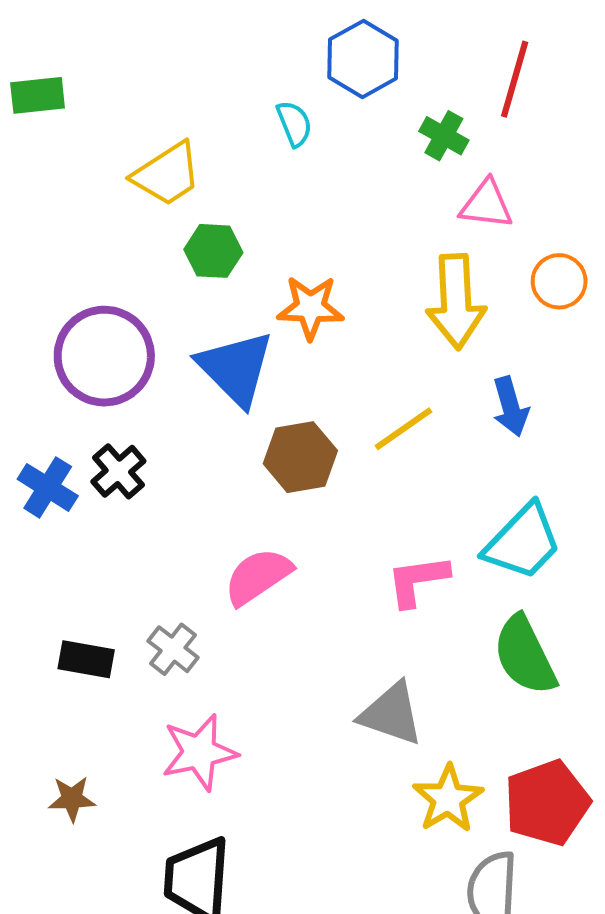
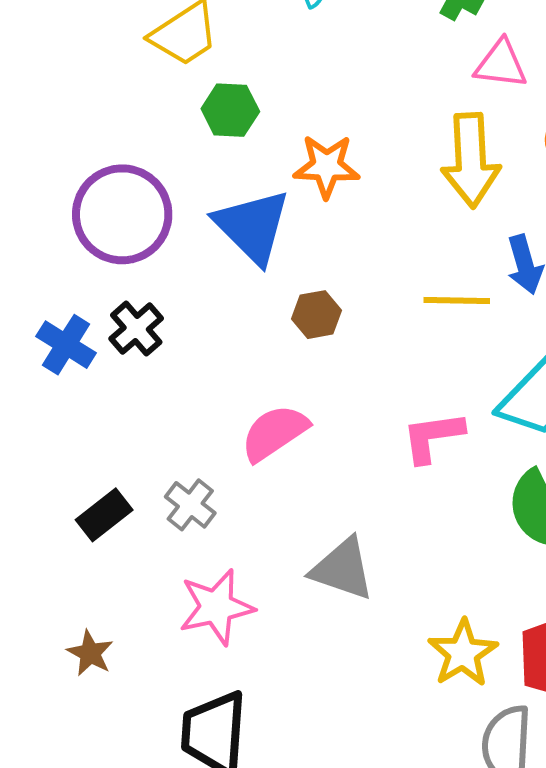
yellow line: (403, 429) -> (457, 301), moved, turned 36
brown hexagon: (300, 457) -> (316, 315), size x0.7
black rectangle: (86, 659) -> (104, 515), turned -48
gray triangle: (391, 714) -> (343, 569), moved
brown star: (72, 799) -> (90, 653), turned 30

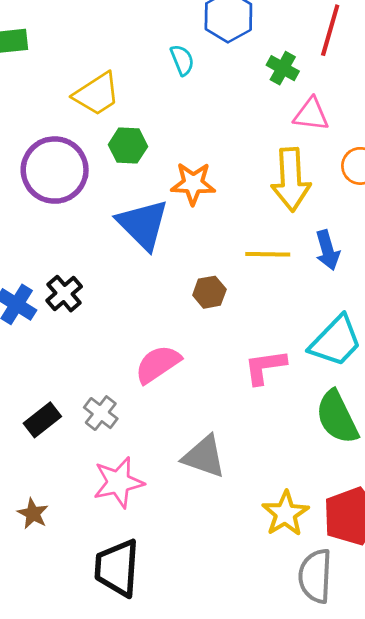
purple circle: (122, 214) -> (55, 170), moved
yellow line: (457, 301) -> (268, 254), moved
brown hexagon: (316, 315) -> (209, 292), moved

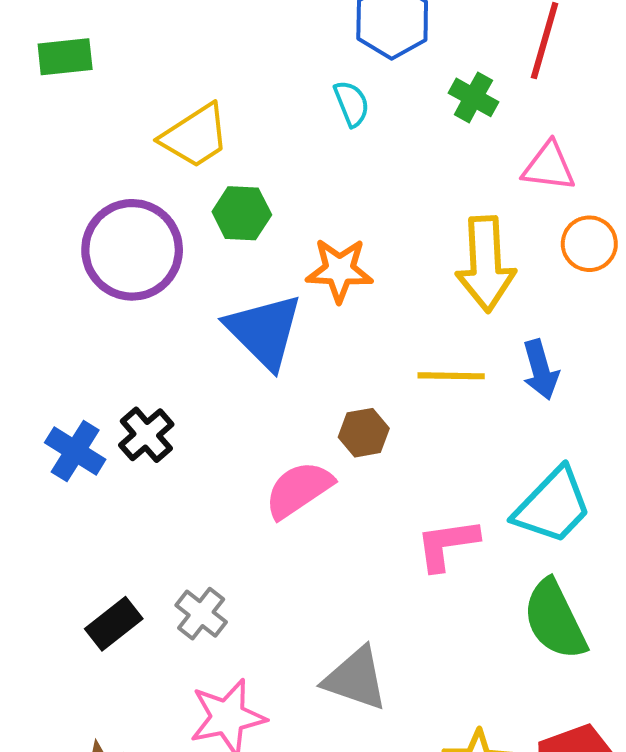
cyan semicircle: (182, 60) -> (352, 104), moved
pink triangle: (311, 114) -> (549, 167), moved
pink semicircle: (158, 364) -> (299, 490), moved

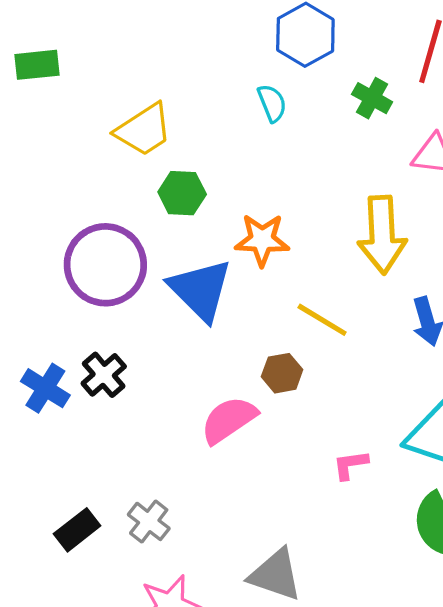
purple circle: (132, 250) -> (105, 265), moved
yellow line: (451, 376) -> (322, 320), moved, turned 30
pink L-shape: (447, 544) -> (350, 465), size x0.7

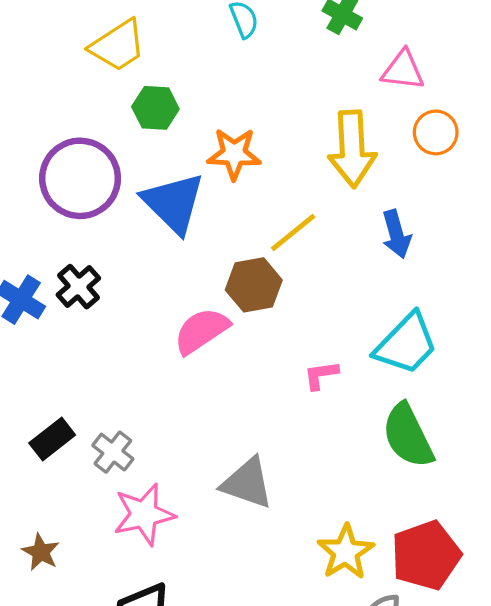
yellow line: (322, 320) -> (293, 232), turned -70
brown hexagon: (282, 373) -> (254, 285), size x1.4
gray cross: (149, 521) -> (113, 452), moved

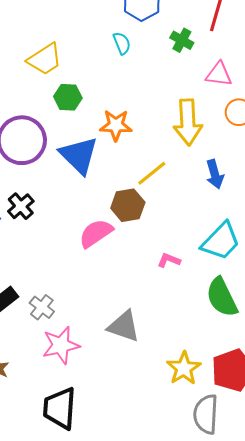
pink L-shape: (321, 375) -> (169, 260), turned 30

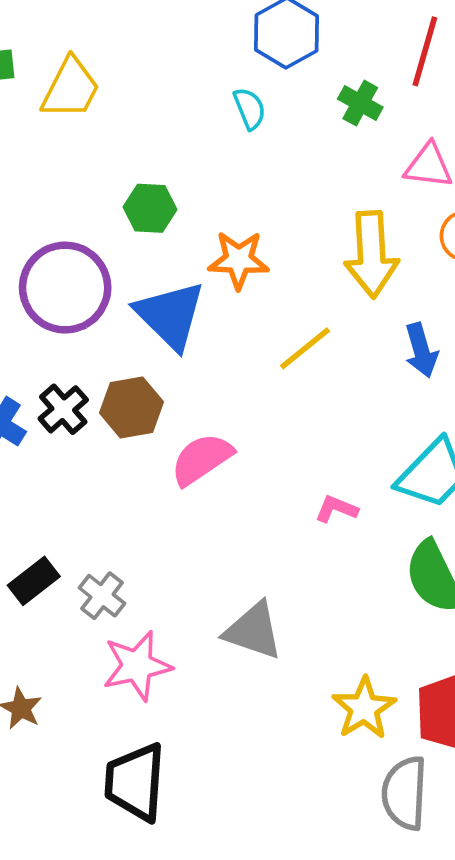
yellow trapezoid: (45, 59) -> (71, 88), moved, turned -30
brown hexagon: (128, 205) -> (132, 407), moved

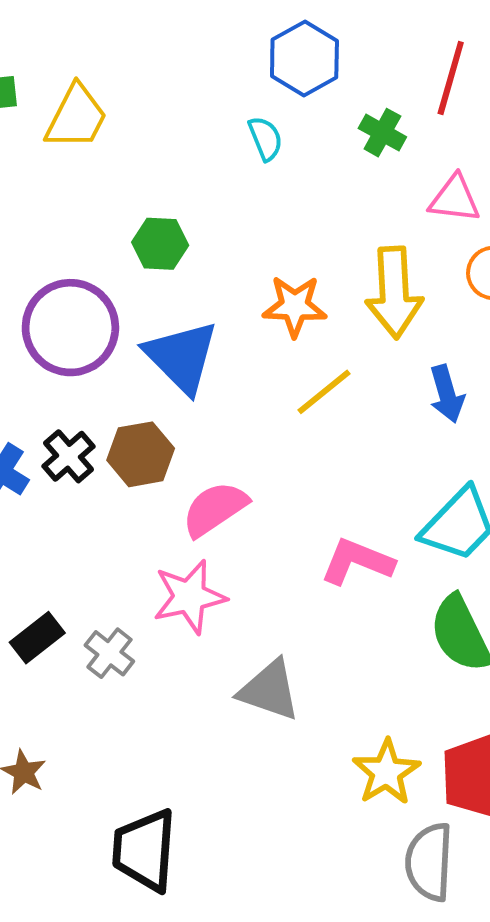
orange star: (239, 260) -> (295, 306), moved
pink L-shape: (336, 509) -> (357, 562), size x1.6
pink star: (137, 666) -> (189, 597), moved

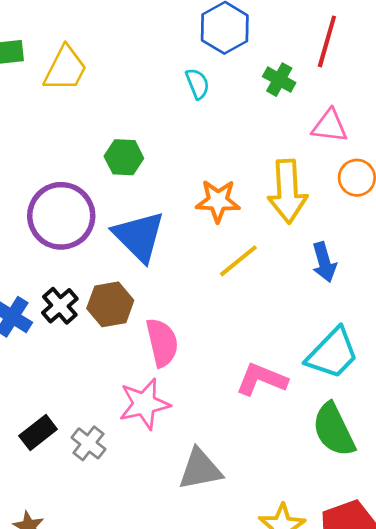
pink semicircle: (215, 509) -> (162, 343), turned 111
gray triangle: (269, 690) -> (200, 469), turned -30

